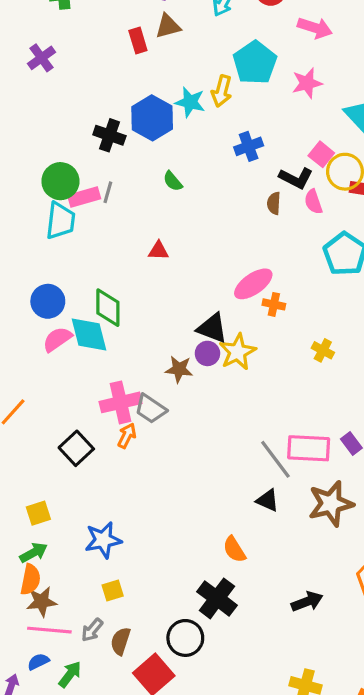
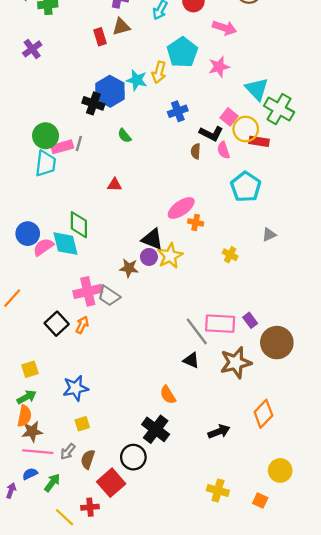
black cross: (109, 135) -> (93, 103), moved
blue circle: (48, 301) -> (28, 234), moved
orange arrow: (127, 436) -> (82, 325), moved

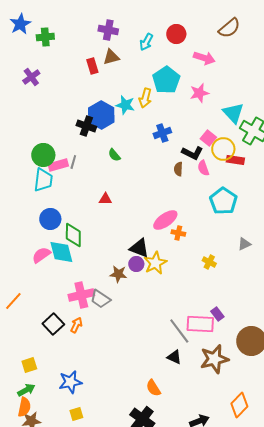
blue circle: (28, 234) -> (50, 219), moved
purple rectangle: (250, 320) -> (217, 314), moved

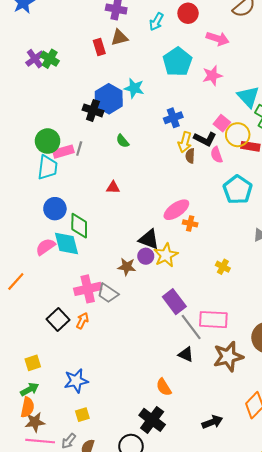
green cross: (45, 37) -> (50, 59), moved, turned 36
yellow arrow: (145, 98) -> (185, 142), moved
yellow cross: (209, 262) -> (223, 267), moved
orange line: (13, 301) -> (16, 282), moved
purple rectangle: (217, 314) -> (174, 302), moved, size x1.6

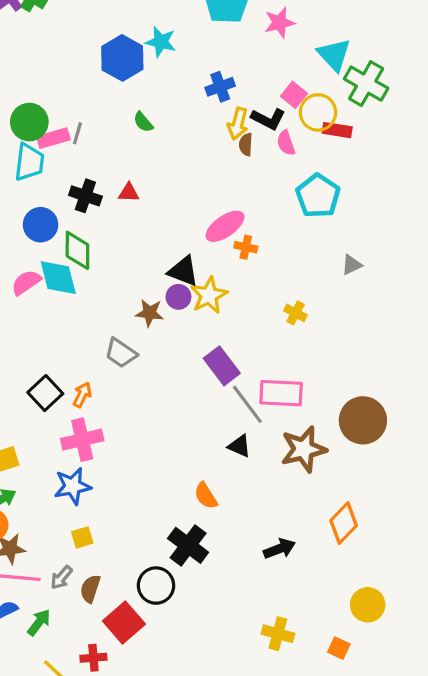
black cross: (93, 110) -> (85, 196), moved
pink cross: (88, 289) -> (82, 440), moved

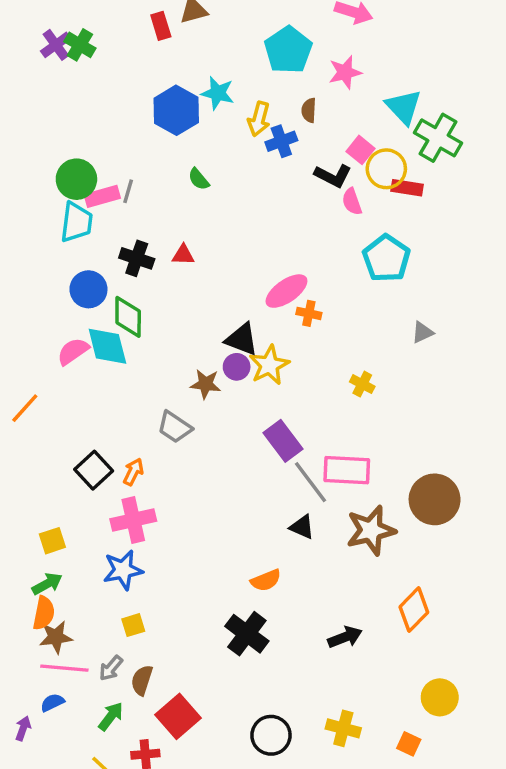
yellow arrow: (238, 124) -> (259, 119), moved
brown semicircle: (246, 145) -> (309, 110), moved
orange semicircle: (206, 496) -> (266, 580), turned -80
black circle: (156, 586) -> (271, 735), moved
green arrow: (39, 622) -> (111, 716), moved

